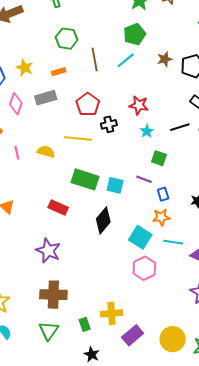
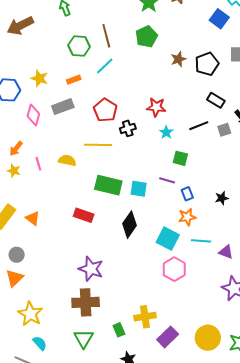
brown line: (95, 59) -> (106, 36), moved
cyan line: (126, 60) -> (105, 66), moved
purple star: (48, 251) -> (91, 269), moved

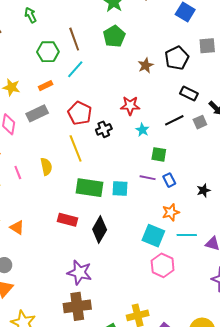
brown star: (178, 59) -> (146, 65), moved
yellow line: (98, 145) -> (76, 148), turned 72
yellow semicircle: (67, 160) -> (46, 167), turned 72
blue rectangle: (187, 194) -> (169, 180), moved
black diamond: (130, 225) -> (100, 229), moved

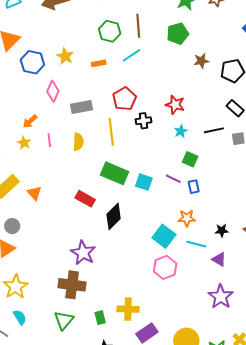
brown star: (146, 65) -> (201, 61), moved
gray rectangle: (37, 113) -> (82, 107), moved
black star: (204, 190) -> (222, 230), moved

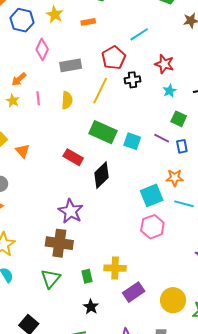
cyan line: (131, 55) -> (139, 34), moved
yellow line: (111, 132) -> (100, 91), turned 32
cyan square: (164, 236) -> (152, 195), turned 30

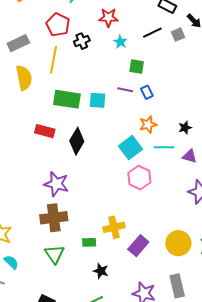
yellow semicircle: (67, 100) -> (24, 78), size x1.4
green rectangle: (87, 276) -> (89, 242), turned -64

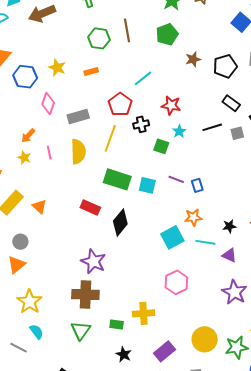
green square: (137, 67) -> (161, 146), moved
pink hexagon: (139, 178) -> (176, 282), moved
purple rectangle: (138, 246) -> (165, 351), moved

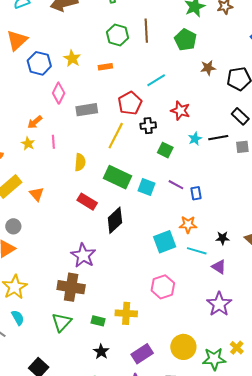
green pentagon: (167, 34) -> (185, 40), turned -30
cyan star: (179, 131) -> (195, 139), moved
yellow semicircle: (78, 152) -> (80, 162), moved, size x0.7

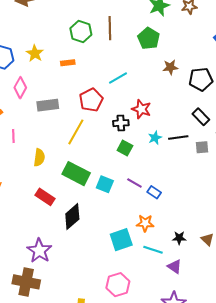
black cross: (148, 126) -> (121, 123), moved
blue rectangle: (196, 193) -> (154, 192), turned -48

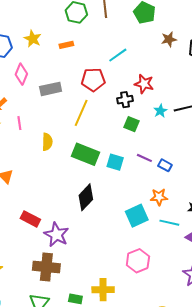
red pentagon: (91, 100) -> (93, 80), turned 30
red rectangle: (45, 197) -> (30, 219), moved

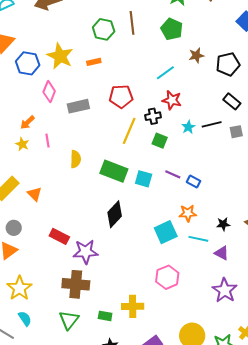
yellow star: (33, 39) -> (60, 56), size x1.5
cyan line: (118, 55) -> (165, 73), moved
yellow line: (81, 113) -> (129, 131), moved
purple star: (56, 235) -> (86, 252), turned -30

